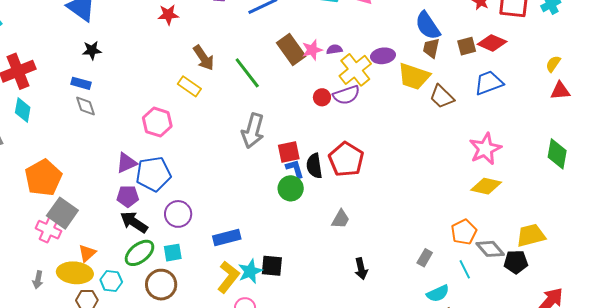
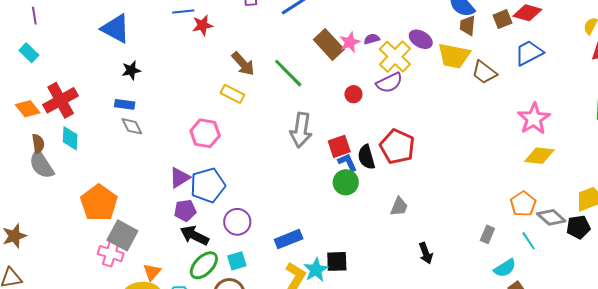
purple ellipse: (383, 56) -> (421, 39), turned 45
red circle: (322, 97) -> (353, 94), moved

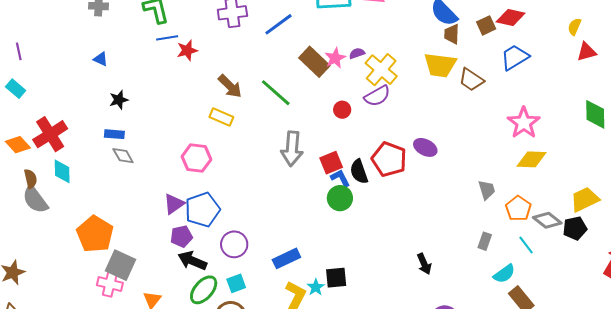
blue triangle: (116, 29) -> (101, 59), size x0.5
purple ellipse: (421, 39) -> (425, 147), moved
gray trapezoid: (399, 207) -> (487, 190), moved, turned -35
cyan star: (316, 270) -> (316, 287), size x0.7

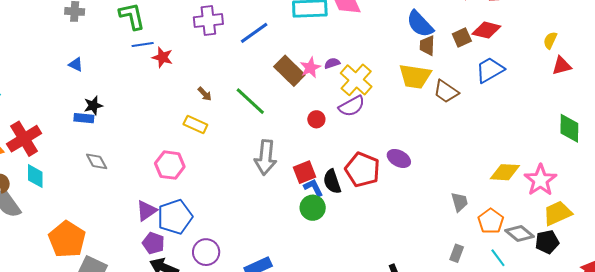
red star: (187, 50) -> (162, 57), turned 30
brown arrow: (230, 86) -> (205, 94), size x0.6
pink star: (524, 123) -> (540, 180), moved
blue rectangle: (114, 134) -> (84, 118), moved
purple pentagon: (181, 236) -> (153, 243), turned 30

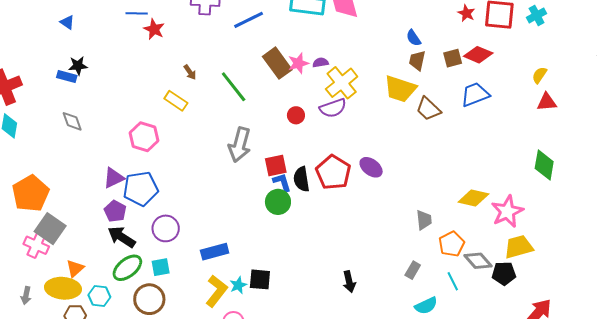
blue semicircle: (420, 24) -> (414, 38), size x0.6

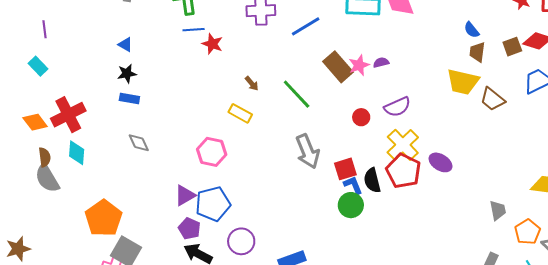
black star: (78, 66) -> (127, 74), moved
yellow cross: (342, 83) -> (403, 145), moved
gray arrow: (240, 145) -> (308, 151), turned -32

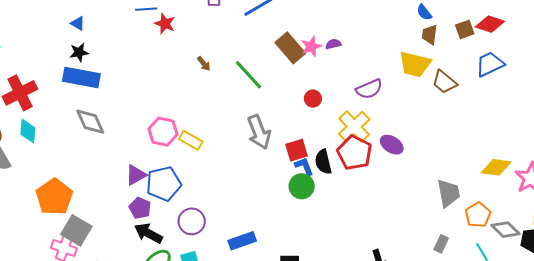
blue rectangle: (129, 99) -> (81, 77), size x1.8
purple semicircle: (397, 107) -> (369, 89), moved
yellow rectangle: (240, 113) -> (191, 140), moved
gray diamond: (139, 143) -> (90, 122), size x1.4
gray trapezoid: (498, 210) -> (448, 193), size x1.4

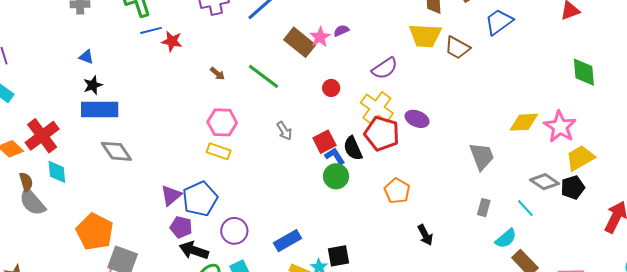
pink hexagon: (163, 132) -> (222, 122), moved
gray arrow: (259, 132) -> (284, 131), size x0.6
orange pentagon: (478, 215) -> (397, 191), moved

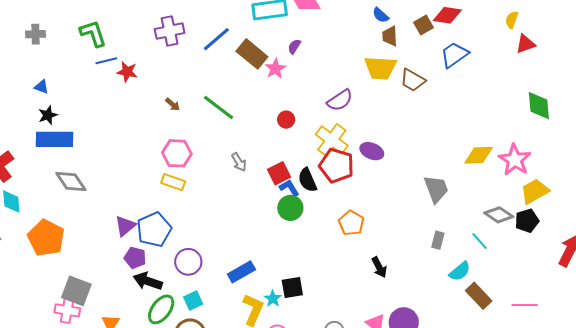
purple semicircle: (341, 31) -> (294, 47), moved, turned -35
brown rectangle: (300, 42) -> (252, 54), moved
orange pentagon: (95, 232) -> (46, 238), moved

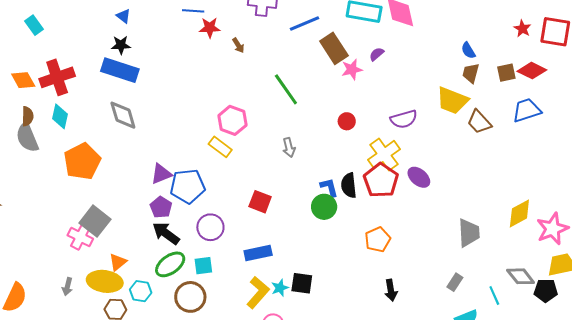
red star: (127, 72) -> (210, 28), turned -30
brown arrow: (173, 104) -> (238, 45), moved
yellow diamond: (479, 155) -> (519, 213), turned -44
red square: (279, 173) -> (260, 202), moved, turned 30

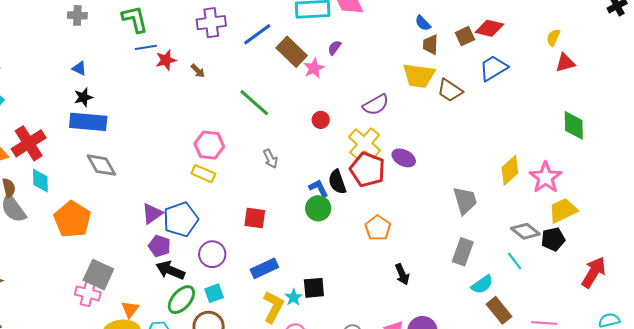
gray rectangle: (455, 282) -> (463, 252), size x1.5
cyan line: (494, 295) -> (515, 261), moved

